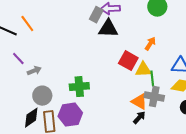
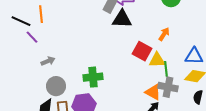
orange line: (27, 24) -> (41, 14), turned 30
purple line: (18, 59) -> (32, 37), moved

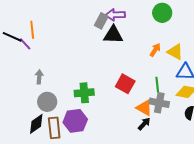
purple line: (32, 37) -> (25, 44), moved
red square: (142, 51) -> (125, 84), moved
yellow triangle: (157, 60) -> (175, 52), moved, turned 30
gray arrow: (48, 61) -> (39, 77), turned -64

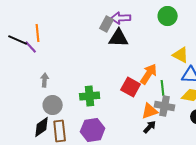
orange arrow: (155, 50) -> (149, 74), moved, size x1.5
orange triangle: (144, 108) -> (150, 111), turned -48
purple hexagon: (75, 121) -> (93, 130), moved

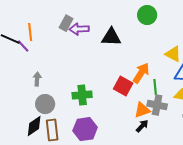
green circle: (168, 16) -> (147, 15), moved
purple arrow: (121, 18) -> (79, 29), moved
gray rectangle: (107, 24) -> (66, 23), moved

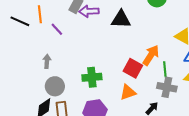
purple line: (23, 46) -> (57, 29), moved
orange triangle: (142, 110) -> (128, 92), moved

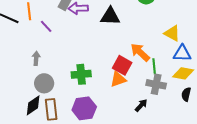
orange arrow: (151, 55) -> (140, 52), turned -80
orange triangle: (128, 92) -> (118, 79), moved

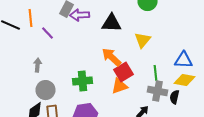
yellow triangle: (172, 33) -> (142, 40), moved, turned 42
orange arrow: (140, 52) -> (112, 57), moved
red square: (122, 65) -> (124, 72), turned 30
black semicircle: (186, 94) -> (174, 97), moved

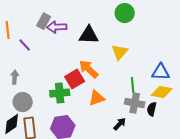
red square: (124, 72) -> (75, 79), moved

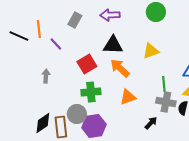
purple arrow: (57, 27) -> (110, 15), moved
black triangle: (89, 35) -> (113, 45), moved
yellow triangle: (120, 52) -> (151, 51), turned 30
red square: (75, 79) -> (87, 64), moved
gray circle: (23, 102) -> (77, 114), moved

